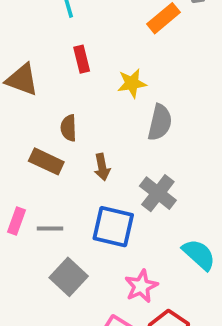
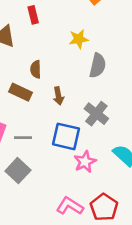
red rectangle: (82, 59) -> (33, 15), moved
gray square: (69, 277) -> (18, 171), moved
pink star: (141, 286) -> (85, 162), moved

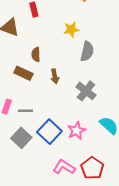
blue square: (66, 136) -> (49, 132), moved, turned 30

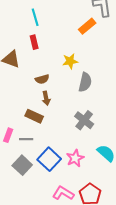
brown semicircle: (36, 54) -> (42, 79), moved, turned -104
brown rectangle: (23, 73) -> (34, 116), moved
brown arrow: (55, 76) -> (46, 98), moved

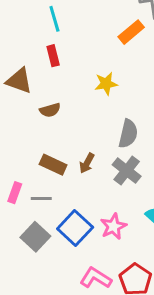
brown semicircle: (42, 79) -> (50, 110), moved
gray semicircle: (85, 82) -> (128, 134), moved
brown arrow: (46, 98) -> (87, 163), moved, turned 40

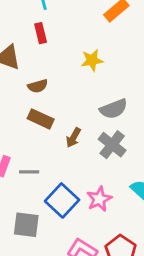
gray semicircle: (128, 134) -> (114, 109), turned 56
brown rectangle: (53, 165) -> (41, 119), moved
gray square: (35, 237) -> (26, 225), moved, turned -36

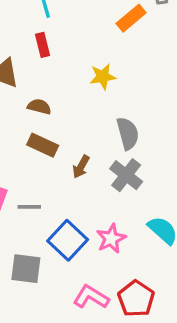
brown semicircle: (38, 86) -> (39, 107), turned -150
gray semicircle: (114, 109) -> (128, 133), turned -84

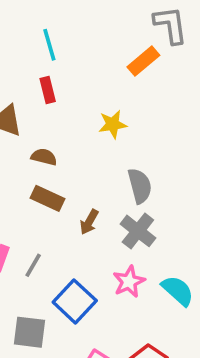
gray line: (29, 207) -> (33, 265), turned -60
pink star: (111, 239) -> (129, 282), moved

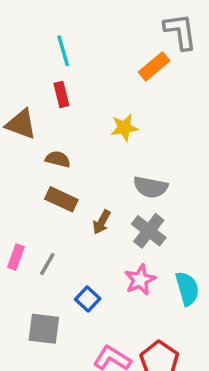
gray semicircle: (140, 186) -> (151, 187), turned 116
cyan semicircle: (178, 291) -> (187, 289), turned 32
blue square: (75, 301) -> (88, 299), size x0.6

